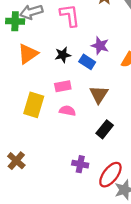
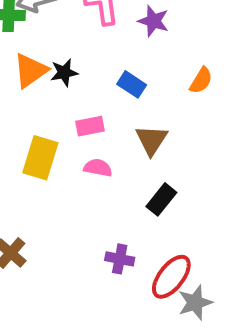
purple star: (100, 46) -> (153, 21), moved
black star: (63, 55) -> (64, 73), moved

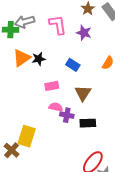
yellow rectangle: (40, 158) -> (27, 136), moved
black rectangle: (161, 199) -> (88, 123), turned 49
purple cross: (120, 259) -> (67, 115), moved

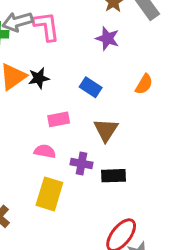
pink L-shape: (58, 25) -> (46, 26), moved
pink semicircle: (56, 107) -> (45, 151), moved
yellow rectangle: (27, 136) -> (49, 194), moved

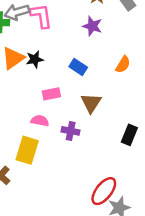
black rectangle: (114, 176) -> (129, 135), moved, turned -66
yellow rectangle: (49, 194) -> (27, 150), moved

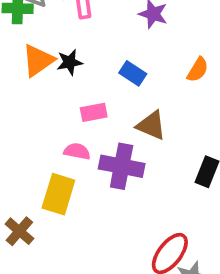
brown triangle: (91, 103) -> (151, 125), turned -40
purple cross: (71, 131) -> (122, 166), size x1.6

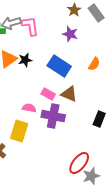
blue rectangle: (133, 73) -> (59, 66), size x1.6
pink rectangle: (94, 112) -> (48, 94), moved, turned 40

